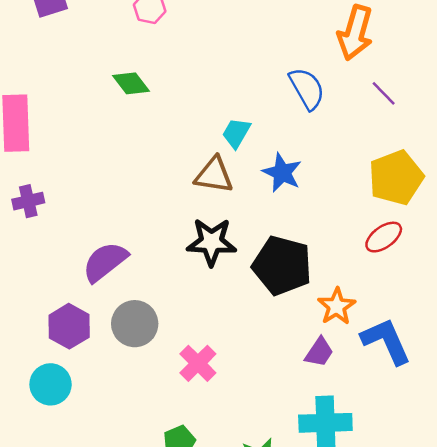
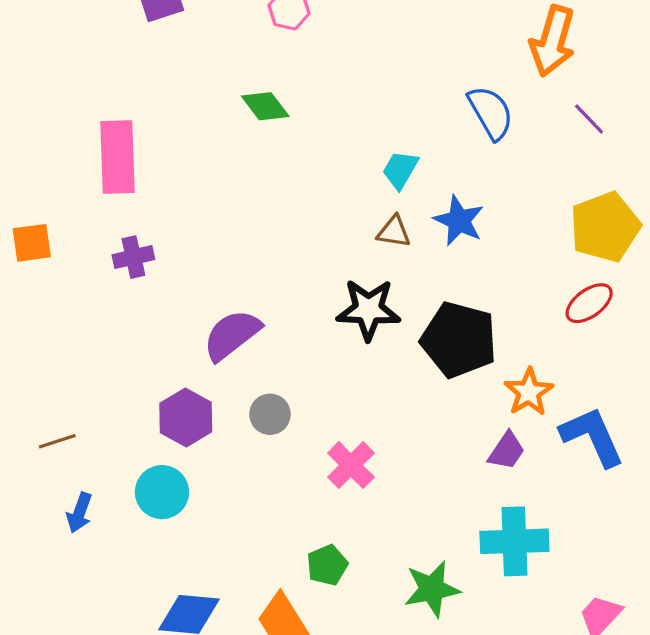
brown triangle: (214, 175) -> (394, 232), moved, size x0.7
gray circle: (135, 324) -> (270, 414), size x0.7

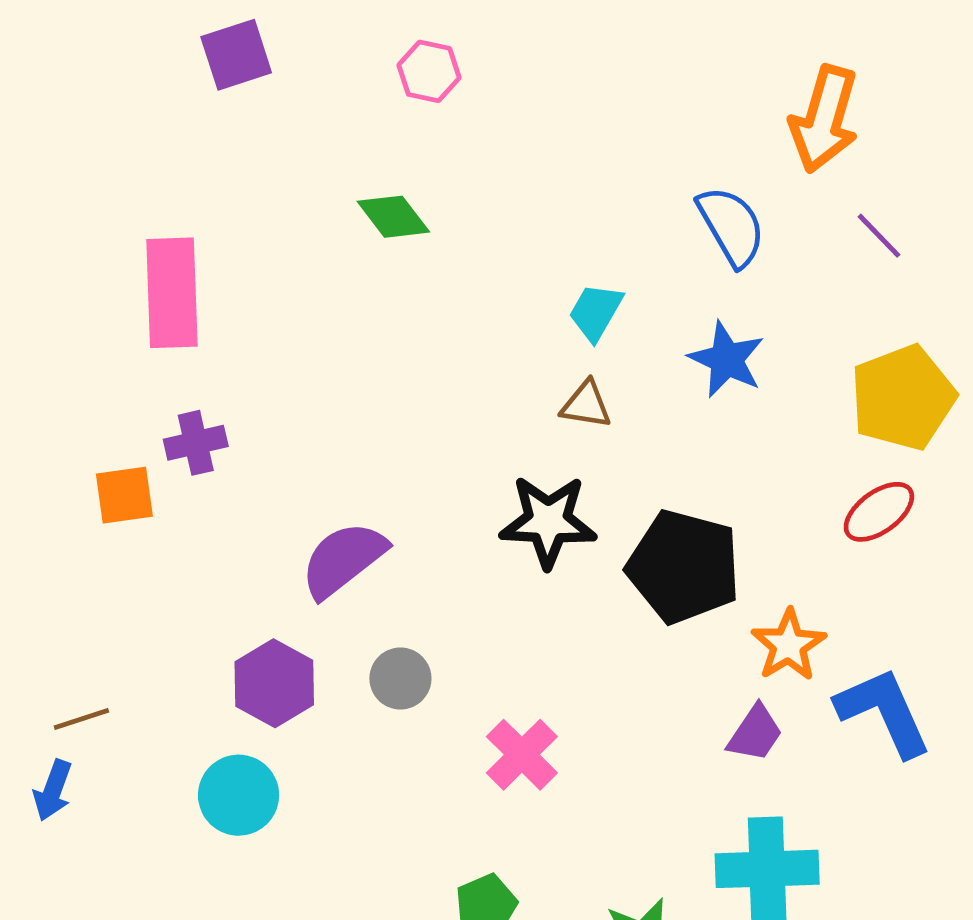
blue star: (459, 221) -> (727, 359), moved
orange square: (32, 243) -> (124, 495), moved
blue arrow: (79, 513) -> (53, 790), moved

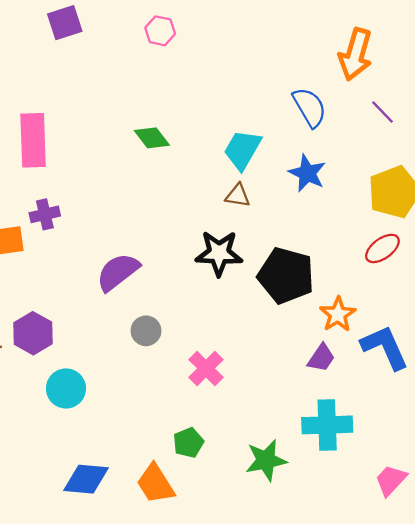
green diamond: (393, 217) -> (152, 138), moved
cyan trapezoid: (596, 312) -> (242, 150), size x1.4
purple hexagon: (274, 683) -> (33, 333), moved

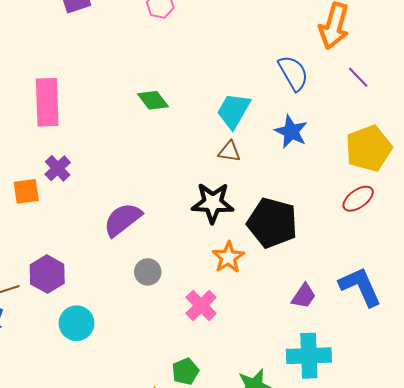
purple cross: (45, 214) -> (58, 168), turned -30
orange star: (338, 314) -> (228, 257), moved

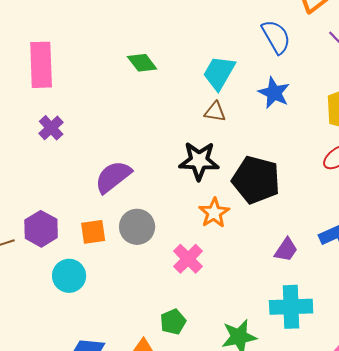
orange square: (26, 191) -> (93, 232), moved
gray circle: (148, 272) -> (137, 227), size x1.4

